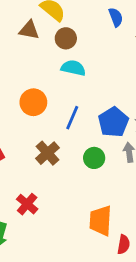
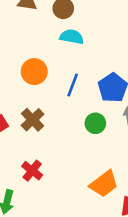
brown cross: (48, 153) -> (33, 120), moved
orange trapezoid: (100, 221) -> (104, 184), turned -128

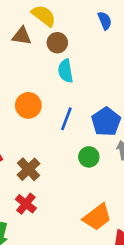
cyan semicircle: (72, 37) -> (66, 71), turned -110
brown cross: (33, 120) -> (29, 169), moved

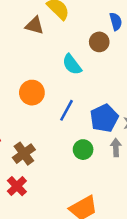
brown circle: (57, 43) -> (99, 42), moved
cyan semicircle: (66, 71) -> (72, 64), turned -35

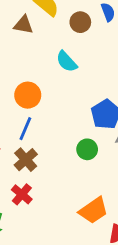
brown circle: (99, 42) -> (80, 22), moved
blue line: (67, 110) -> (25, 129), moved

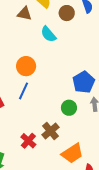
cyan semicircle: (67, 62) -> (48, 34), moved
brown cross: (26, 160) -> (51, 131), moved
red cross: (22, 194) -> (28, 141), moved

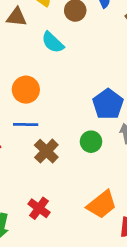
blue line: (23, 91) -> (26, 124), turned 72
brown cross: (51, 131) -> (46, 151), moved
red cross: (28, 141) -> (39, 208), moved

